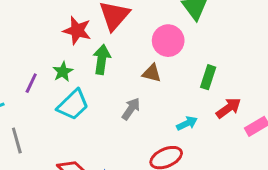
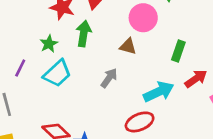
purple line: (31, 83) -> (20, 68), moved
cyan arrow: (187, 123) -> (159, 92), size x1.6

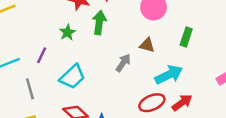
brown triangle: (128, 46) -> (147, 45), moved
cyan trapezoid: (57, 73) -> (72, 77), moved
red arrow: (196, 79) -> (182, 103), moved

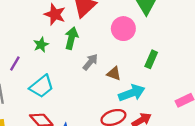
brown triangle: (147, 45) -> (114, 74), moved
gray arrow: (123, 63) -> (90, 62), moved

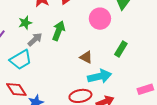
green arrow: (71, 38) -> (59, 31), moved
gray arrow: (90, 62) -> (35, 39), moved

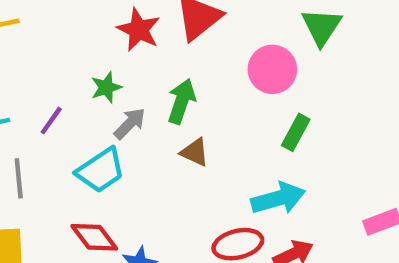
green rectangle: (121, 49) -> (296, 132), moved
brown triangle: (86, 57) -> (195, 152), moved

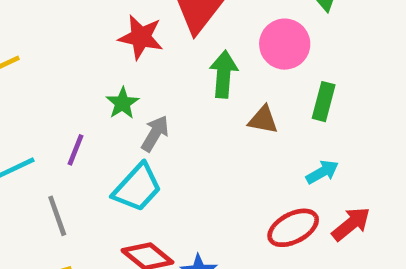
green arrow: (181, 101) -> (224, 74), moved
brown triangle: (195, 152) -> (263, 120), moved
cyan arrow: (278, 198) -> (322, 172), size x0.6

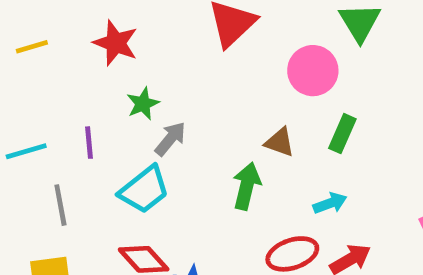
red star: (141, 37) -> (116, 43), moved
green arrow: (224, 74) -> (247, 186), moved
purple line: (76, 150) -> (89, 143), turned -36

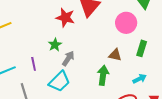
red star: (116, 43) -> (65, 18), moved

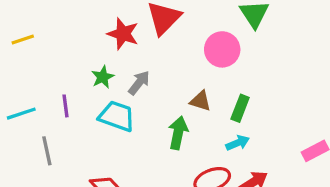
green rectangle: (142, 48) -> (240, 108), moved
gray arrow: (68, 59) -> (139, 83), moved
cyan trapezoid: (59, 81) -> (117, 116), moved, turned -120

